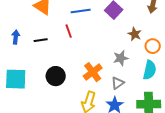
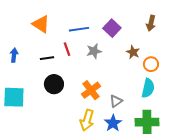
black line: (41, 40) -> (47, 58), moved
gray star: (121, 58) -> (94, 51), moved
black circle: (56, 76) -> (54, 84), moved

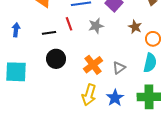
gray triangle: (116, 101) -> (119, 68), moved

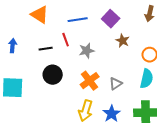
gray star: (96, 26) -> (87, 51), moved
brown star: (135, 27) -> (123, 41), moved

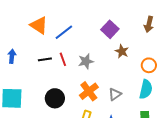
blue line: (78, 20) -> (64, 32), moved, turned -30
red line: (66, 40) -> (63, 59), moved
black circle: (53, 75) -> (55, 98), moved

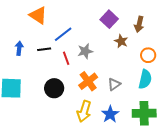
brown arrow: (149, 24) -> (139, 24), moved
blue line: (64, 32) -> (63, 34), moved
blue arrow: (12, 56) -> (19, 48), moved
red line: (63, 59) -> (66, 58), moved

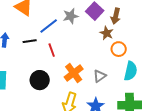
brown arrow: (139, 24) -> (116, 16), moved
gray star: (85, 51) -> (71, 16), moved
orange circle: (148, 55) -> (119, 49), moved

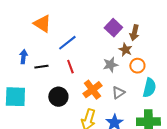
gray star: (71, 16) -> (110, 65), moved
black line: (30, 41) -> (41, 67), moved

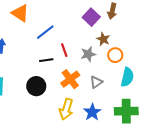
brown arrow: (134, 33) -> (112, 11), moved
black line: (41, 67) -> (46, 60), moved
red line: (70, 67) -> (64, 50), moved

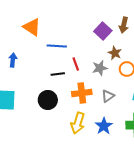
blue line: (45, 32) -> (57, 46), turned 42
orange cross: (70, 79) -> (82, 93), turned 30

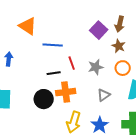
brown star: (115, 53) -> (119, 46), moved
orange cross: (82, 93) -> (66, 92), moved

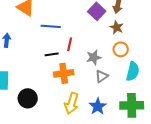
red line: (72, 63) -> (70, 44), turned 32
gray star: (96, 67) -> (94, 57), moved
black circle: (44, 99) -> (28, 98), moved

